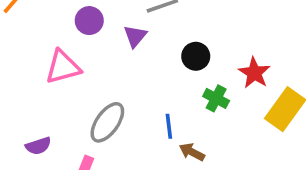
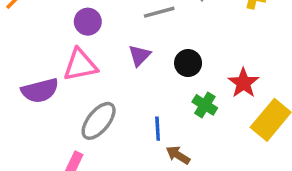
purple triangle: (135, 36) -> (139, 55), moved
pink triangle: (63, 67) -> (80, 65), moved
purple semicircle: (38, 146) -> (40, 91), moved, size x1.5

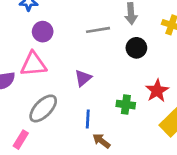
purple triangle: (139, 55) -> (83, 78), moved
black circle: (188, 63) -> (136, 48), moved
green cross: (205, 105) -> (126, 105), turned -30

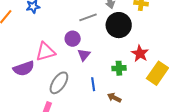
purple circle: (43, 32) -> (73, 39), moved
black circle: (136, 48) -> (119, 25), size x1.6
brown arrow: (101, 141) -> (114, 98), moved

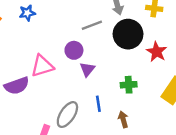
red star: (140, 54) -> (157, 52), moved
gray ellipse: (59, 83) -> (67, 115), moved
brown arrow: (114, 98) -> (123, 119), turned 48

